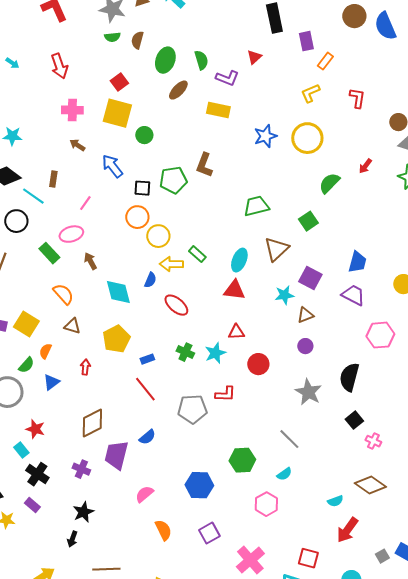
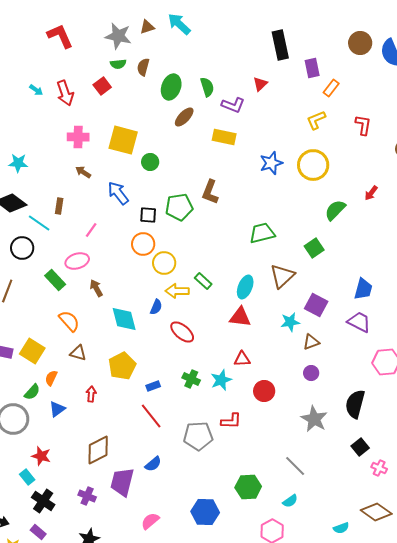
cyan arrow: (12, 63) -> (36, 90), moved
red square: (119, 82) -> (102, 86), moved

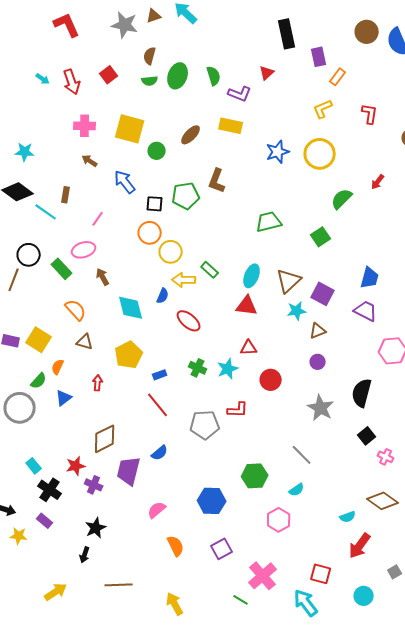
green semicircle: (118, 64) -> (150, 81), moved
brown ellipse: (184, 117) -> (191, 135), moved
black circle: (22, 248) -> (29, 255), moved
brown triangle: (282, 276) -> (289, 281), moved
red star: (41, 456) -> (76, 466), moved, turned -30

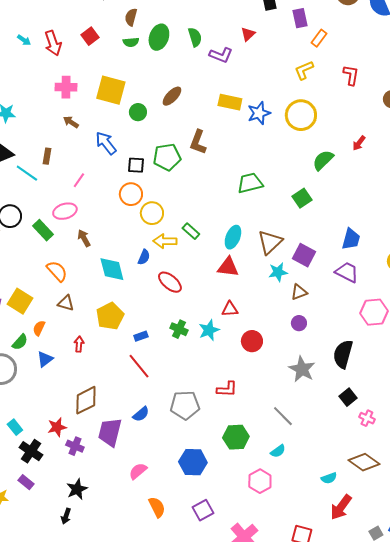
yellow rectangle: (231, 126) -> (230, 102), moved
red L-shape: (238, 410) -> (227, 389), moved
gray pentagon: (205, 425) -> (185, 405), moved

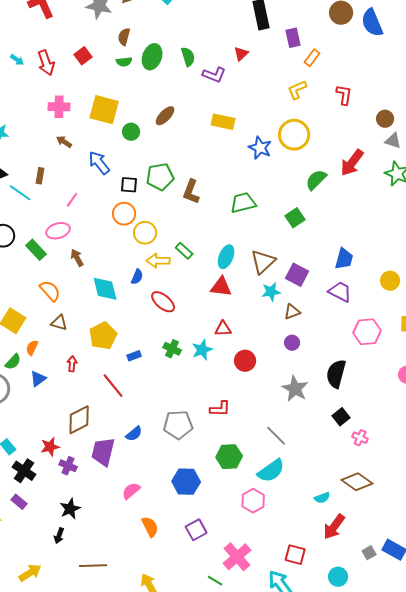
blue star: (259, 113) -> (260, 148), moved, turned -30
brown L-shape: (198, 142) -> (191, 192), moved
red arrow: (359, 143) -> (352, 163), size x1.8
red line: (139, 366) -> (113, 386), moved
cyan semicircle: (278, 451) -> (271, 471), size x1.8

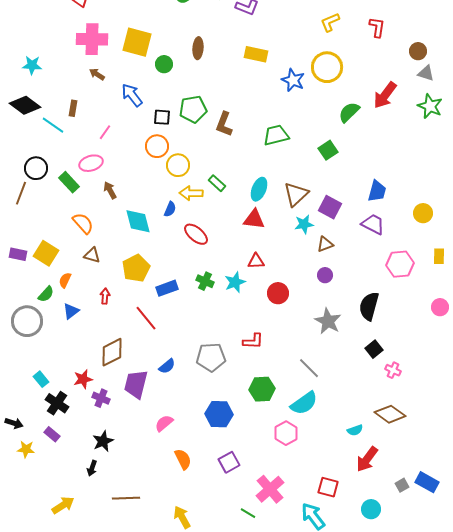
pink cross: (59, 107) -> (92, 39), size x1.4
brown ellipse: (165, 116) -> (198, 48), turned -40
blue rectangle: (134, 356) -> (167, 288), size x1.5

